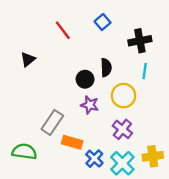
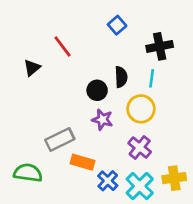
red line: (63, 30) -> (63, 46), moved
cyan line: (145, 71) -> (152, 78), moved
gray rectangle: (52, 122) -> (60, 140), turned 30

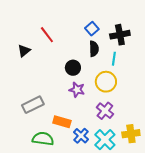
blue square: (117, 25) -> (92, 29), moved
black semicircle: (121, 77) -> (94, 49), moved
gray rectangle: (60, 140) -> (33, 105), moved
green semicircle: (28, 173) -> (43, 139), moved

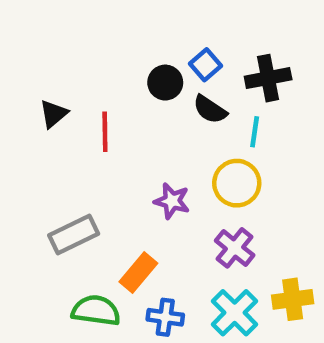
red line: (47, 35) -> (105, 132), moved, turned 36
black semicircle: (94, 49) -> (210, 109), turned 126
black circle: (73, 68) -> (165, 83), moved
orange rectangle: (62, 122) -> (138, 273), turned -66
blue cross: (81, 136) -> (165, 317), moved, turned -35

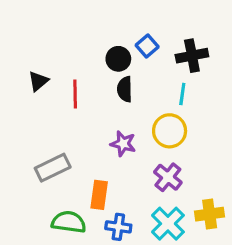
black semicircle: (210, 109) -> (125, 89), moved, turned 55
orange rectangle: (138, 273) -> (99, 195), turned -32

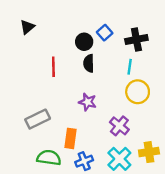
black triangle: (38, 81) -> (27, 27), moved
yellow circle: (170, 131) -> (138, 92), moved
blue cross: (118, 227) -> (84, 161), turned -30

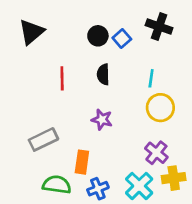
black triangle: (27, 27) -> (31, 32), size x1.5
black cross: (136, 39) -> (159, 27), moved, turned 30
black circle: (84, 42) -> (98, 36), moved
purple cross: (119, 126) -> (156, 153), moved

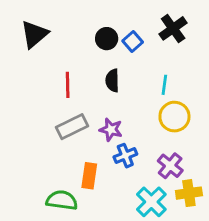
black cross: (159, 27) -> (173, 28), turned 35
gray rectangle: (43, 139) -> (72, 127), moved
blue cross: (98, 189) -> (125, 156), moved

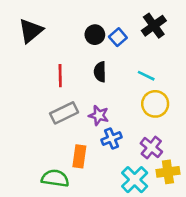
cyan line: (164, 85) -> (146, 76), turned -72

